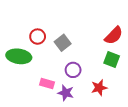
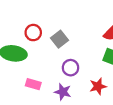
pink rectangle: (47, 83) -> (33, 84), moved

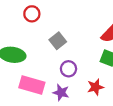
red circle: (33, 33) -> (32, 14), moved
pink rectangle: (33, 84) -> (32, 85), size x1.6

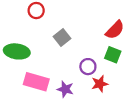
purple circle: (68, 69) -> (88, 67), moved

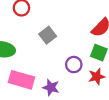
red star: (100, 84) -> (97, 77), moved

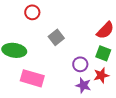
purple star: (51, 87) -> (83, 85), moved

